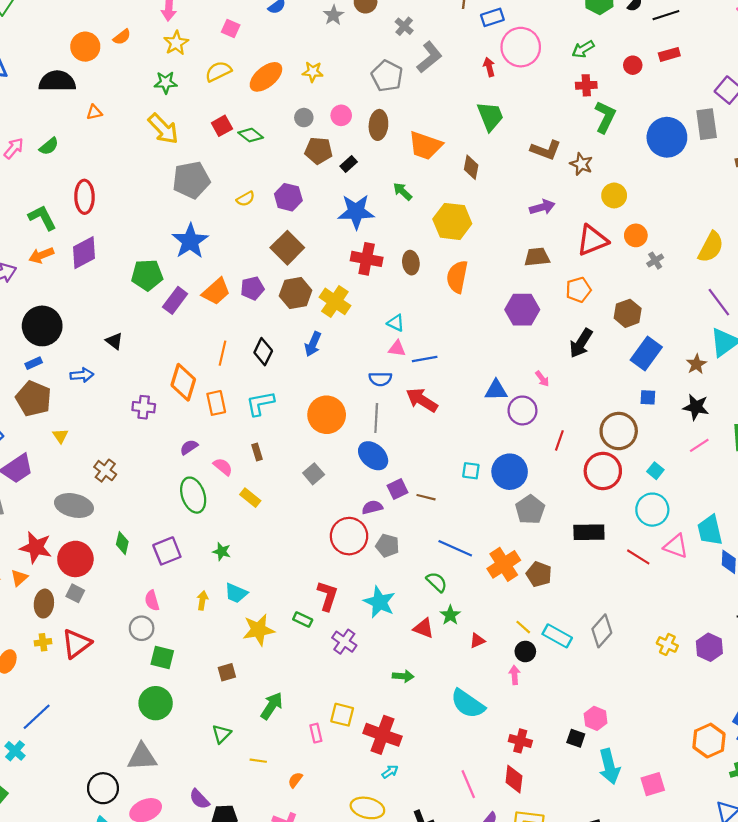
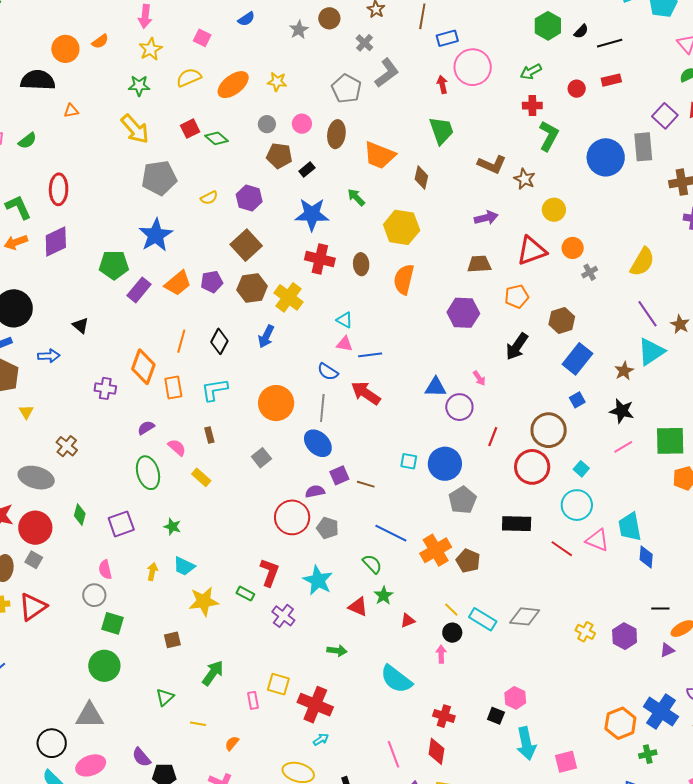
blue semicircle: (380, 379) -> (328, 372), turned 30
blue square: (648, 397) -> (577, 400), turned -35
gray diamond: (602, 631) -> (525, 616), turned 52

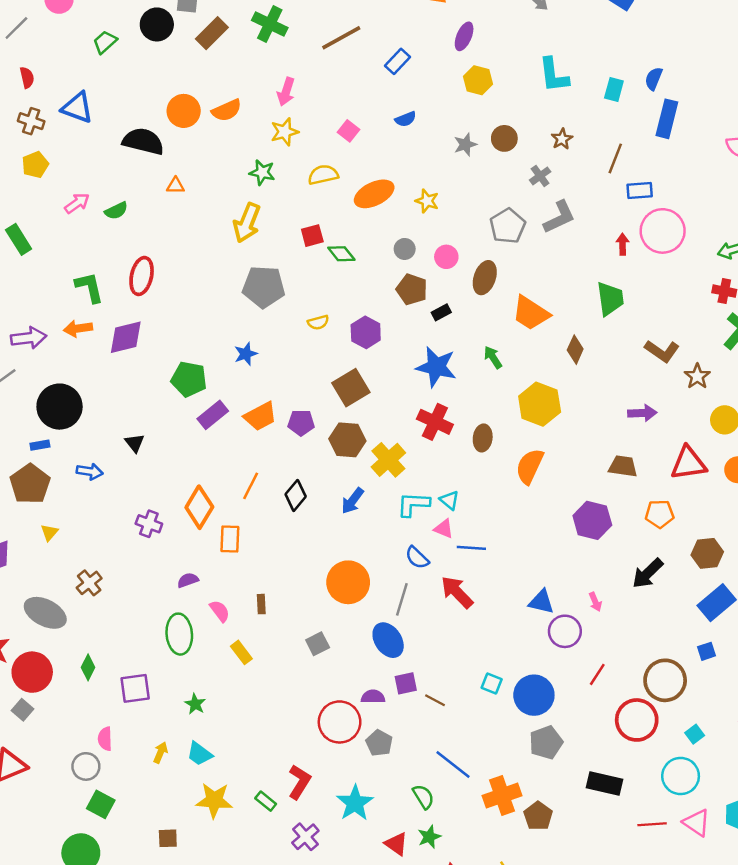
orange semicircle: (100, 41) -> (227, 110), size x1.4
yellow arrow: (135, 129) -> (247, 223), turned 52
blue star: (156, 235) -> (246, 354), size x0.6
cyan L-shape: (214, 390) -> (413, 504), moved
red line: (562, 549) -> (652, 824), turned -50

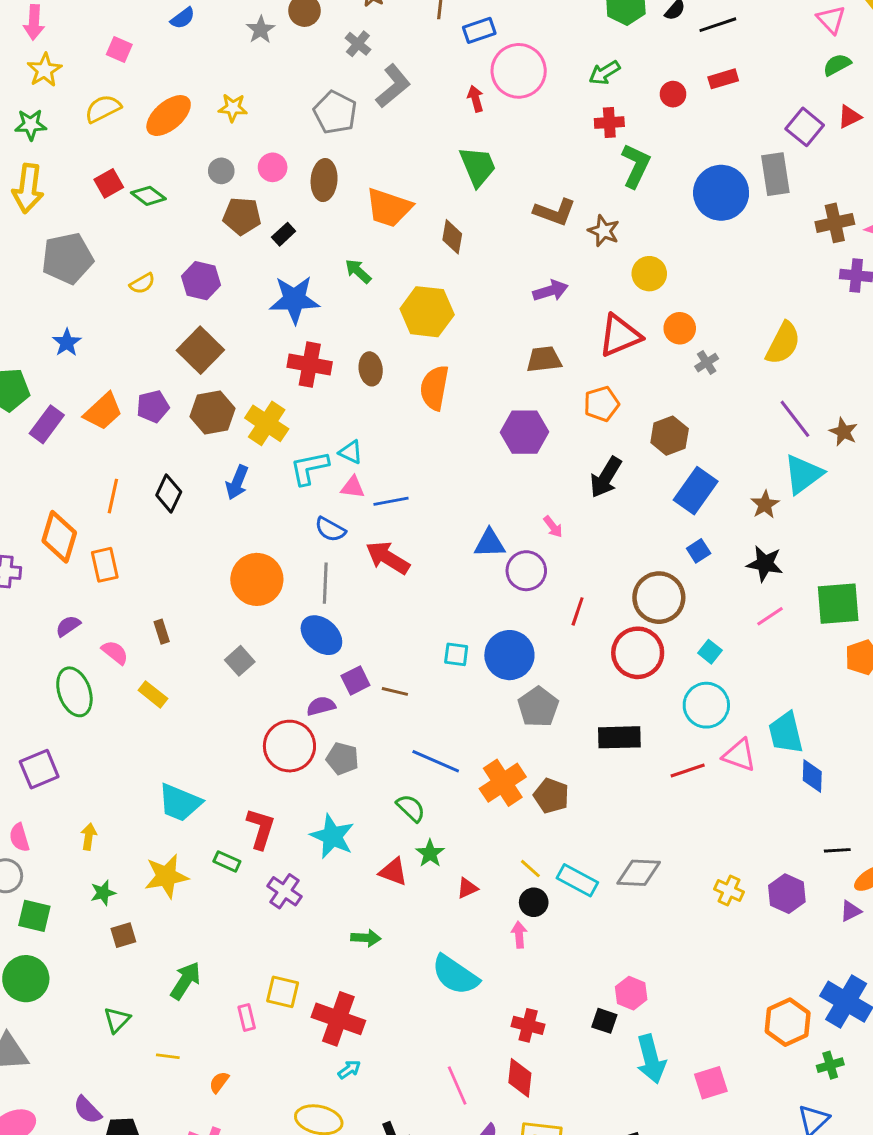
green star: (195, 704) -> (103, 893), moved, turned -30
cyan trapezoid: (200, 754) -> (180, 803), moved, size x1.4

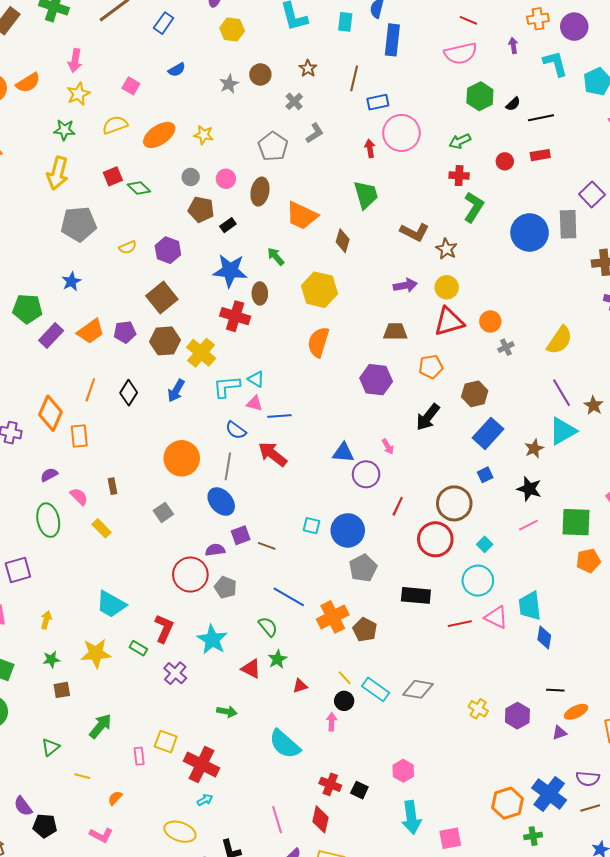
gray L-shape: (393, 86) -> (315, 133), size x0.7
yellow circle: (649, 274) -> (447, 287), moved
brown ellipse: (371, 369) -> (260, 293), moved
black square: (604, 1021) -> (359, 790), moved

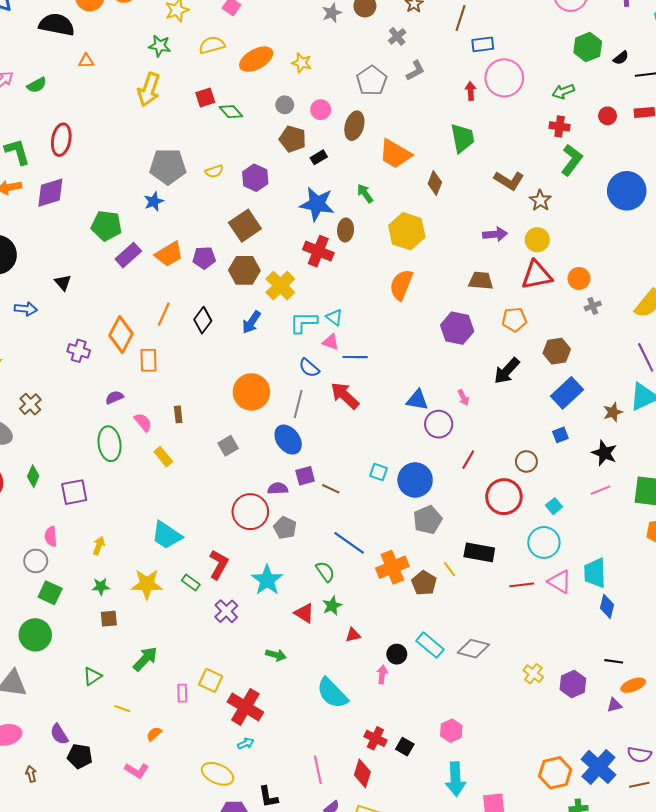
gray pentagon: (79, 224) -> (168, 166), moved
brown circle: (454, 503) -> (526, 461), size x0.6
yellow line: (345, 678) -> (449, 569), moved

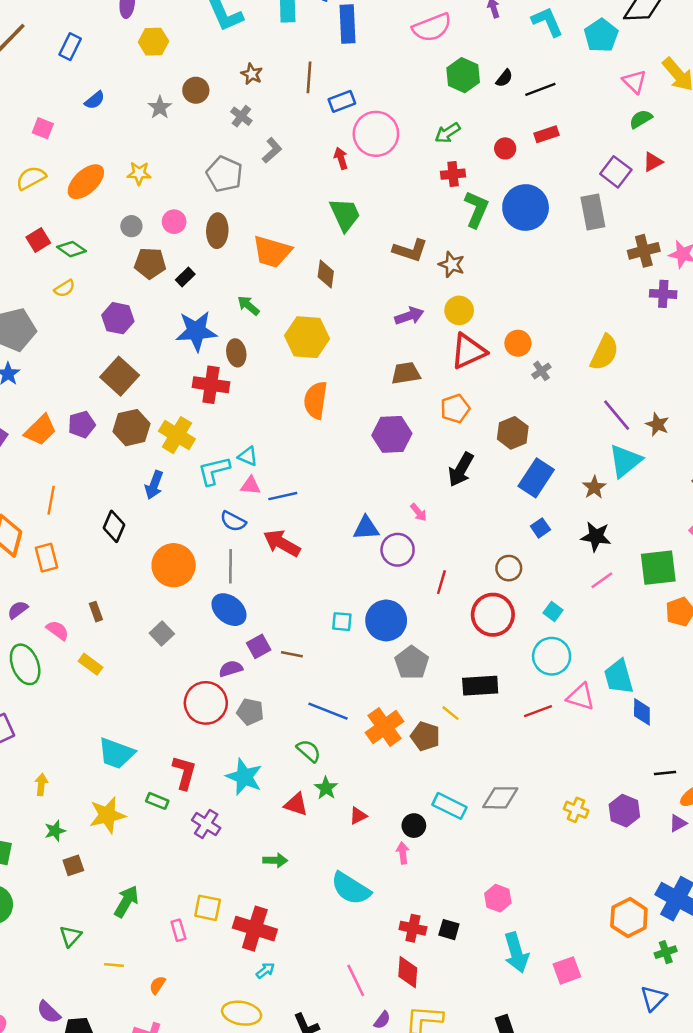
yellow semicircle: (214, 171) -> (64, 288), moved
blue circle: (627, 191) -> (526, 208), moved
black diamond: (203, 320) -> (114, 526), moved

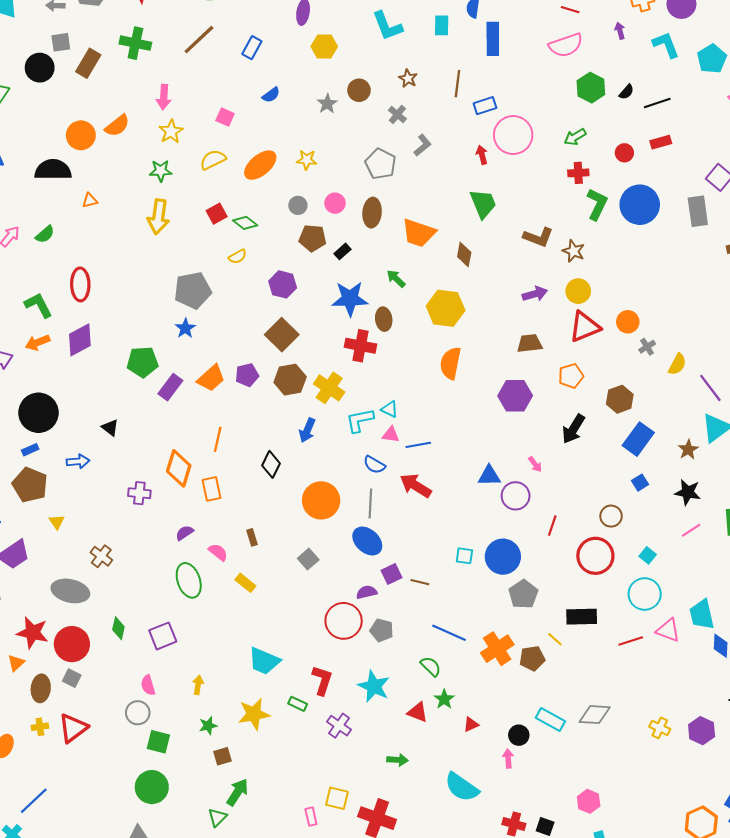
yellow semicircle: (604, 353) -> (677, 364), moved, size x0.7
brown pentagon: (425, 736) -> (532, 658), turned -30
green arrow: (126, 901) -> (237, 792), moved

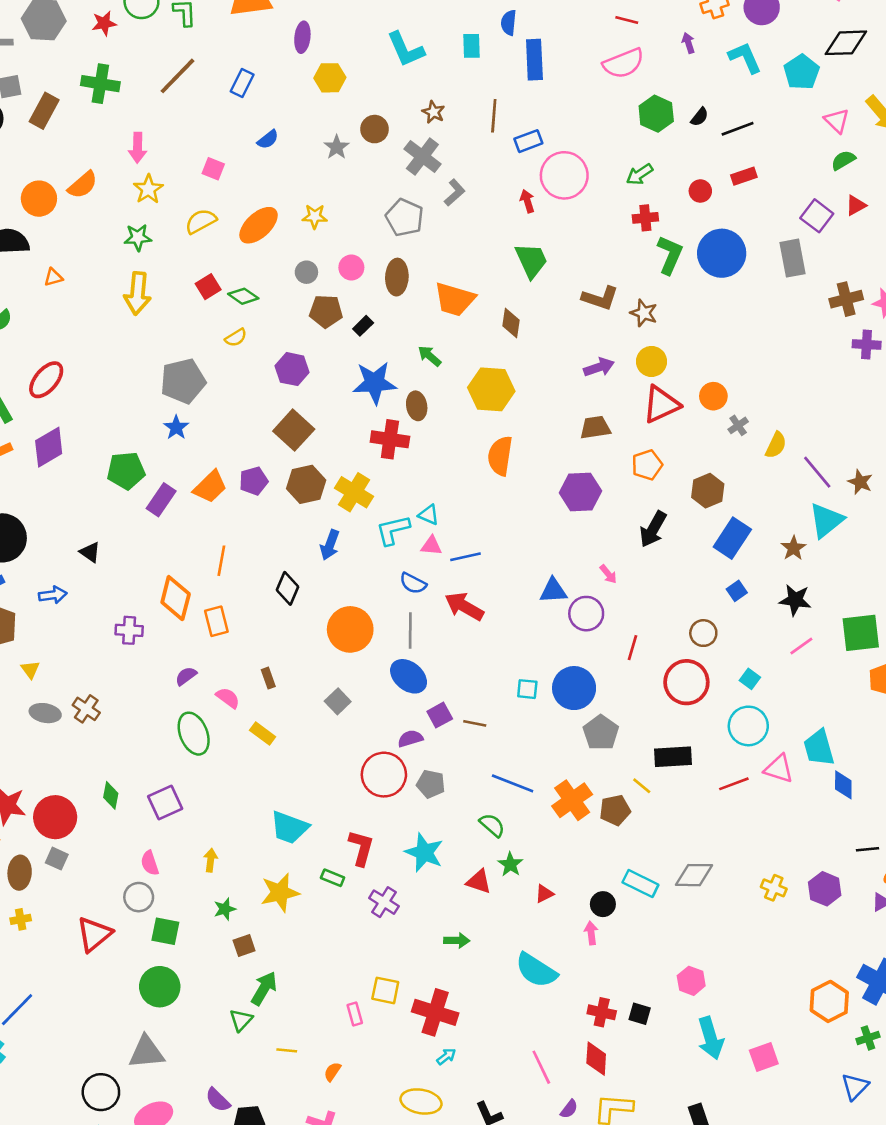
gray cross: (397, 114) -> (422, 157), size x1.6
red ellipse: (80, 284) -> (46, 380), turned 44
gray ellipse: (70, 591) -> (45, 713), moved, size x0.7
red triangle: (73, 728) -> (94, 934), moved

